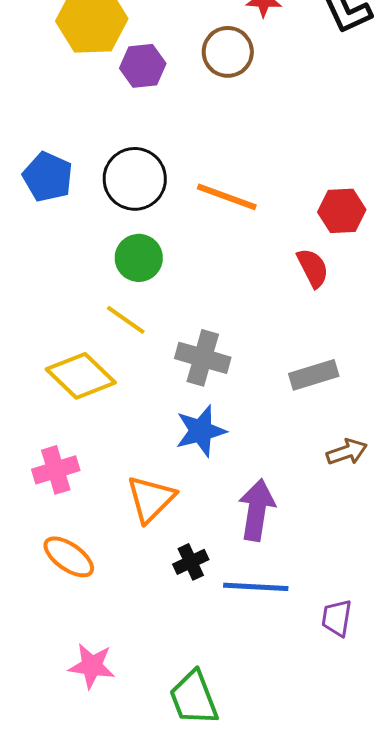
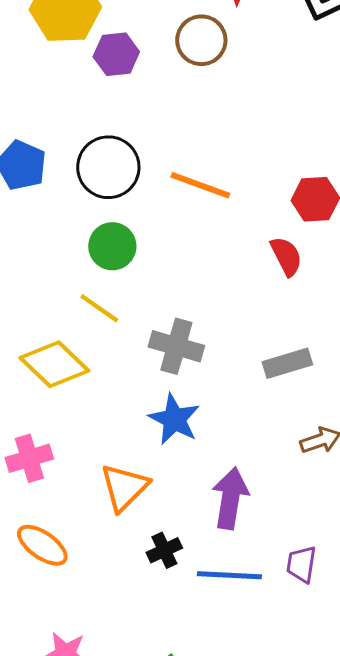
blue star: (201, 431) -> (174, 419), turned -30
purple trapezoid: (337, 618) -> (301, 564), moved

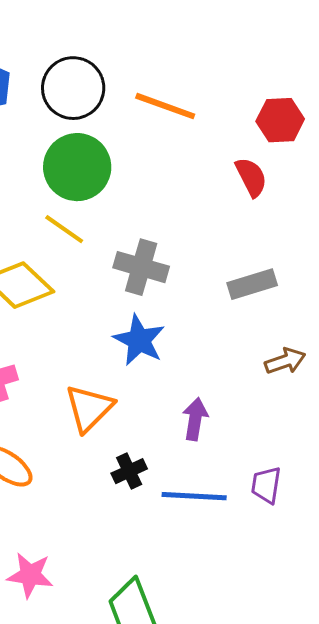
green circle: (112, 246) -> (77, 167), size x1.4
purple arrow: (230, 498) -> (195, 419), size x0.7

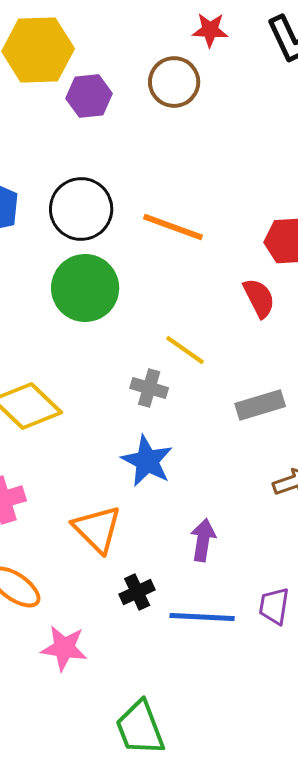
yellow line: (64, 229) -> (185, 350), moved
gray cross: (141, 267) -> (149, 388), size x0.7
orange triangle: (89, 408) -> (97, 529), turned -30
pink star: (30, 575) -> (64, 648), moved

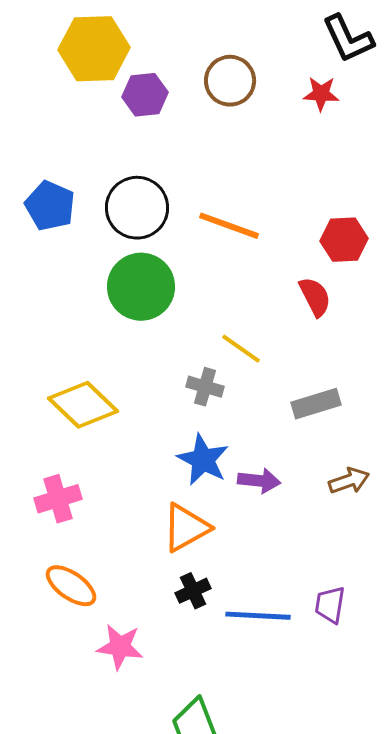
red star: (210, 30) -> (321, 94), moved
orange triangle: (97, 529) -> (186, 528), moved, turned 46
purple arrow: (203, 540) -> (259, 481), moved, turned 87

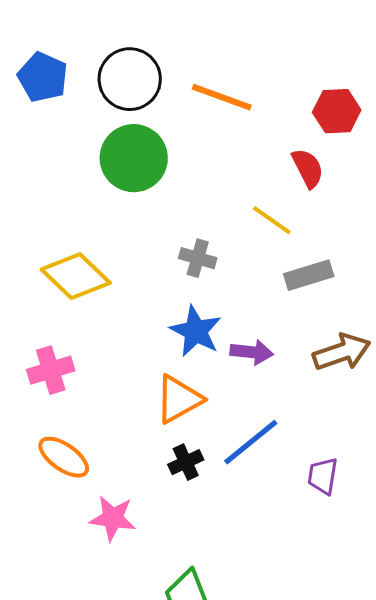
yellow line: (241, 349) -> (272, 220), moved
brown arrow: (349, 481) -> (342, 352), size x1.4
blue line: (258, 616) -> (251, 442), moved, turned -42

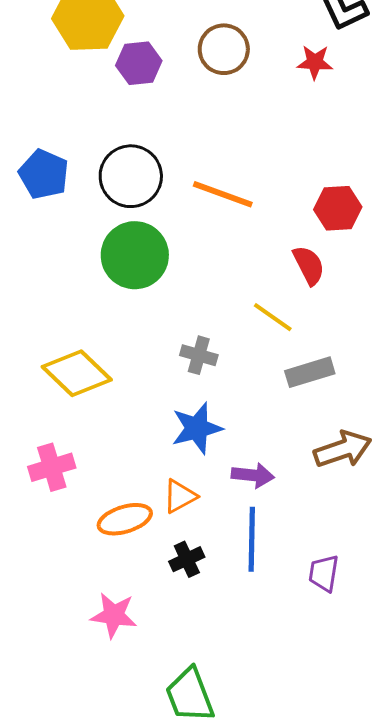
blue star: (196, 331) -> (197, 428), turned 30
purple arrow: (252, 352) -> (253, 475), moved
orange triangle: (179, 399) -> (180, 496), size x0.7
blue line: (251, 442) -> (252, 539), turned -50
orange ellipse: (64, 457) -> (125, 519), moved, turned -52

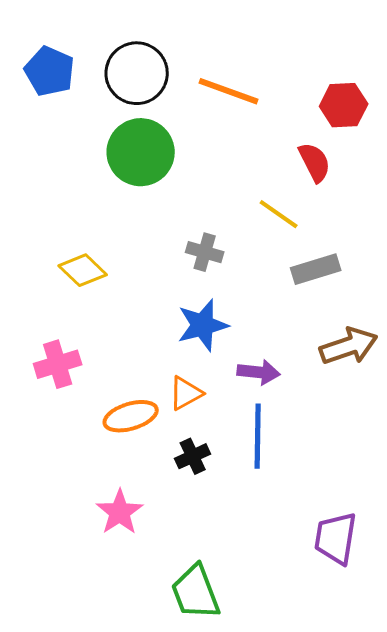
yellow diamond: (77, 373) -> (83, 270), size x0.7
purple trapezoid: (324, 573) -> (336, 538), moved, size x1.4
pink star: (114, 615) -> (120, 512), turned 30

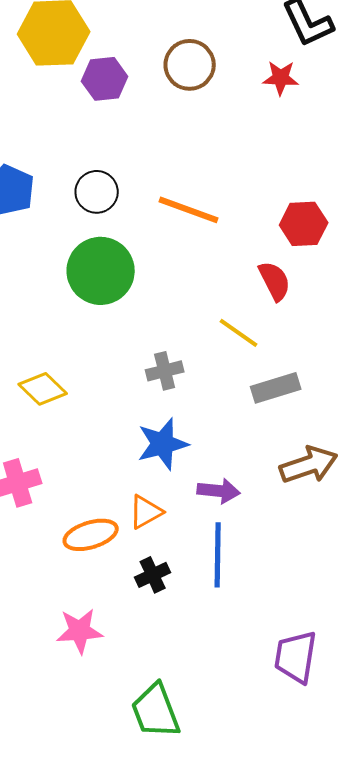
black circle: (137, 73) -> (97, 192), size x0.7
gray cross: (205, 252) -> (165, 371), turned -30
pink star: (120, 512) -> (80, 631), turned 30

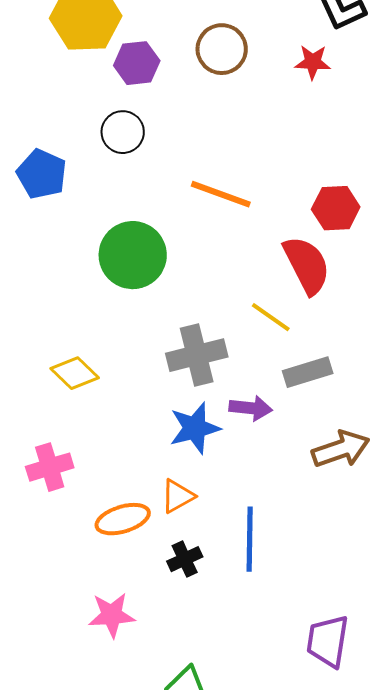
black circle: (97, 192) -> (123, 132), moved
red semicircle: (275, 281) -> (307, 265), size x1.5
gray cross: (165, 371) -> (197, 355), size x1.6
purple arrow: (219, 491) -> (251, 408), moved

